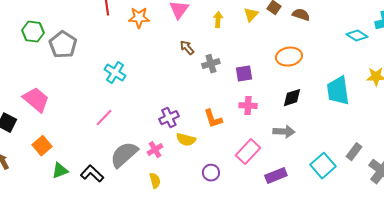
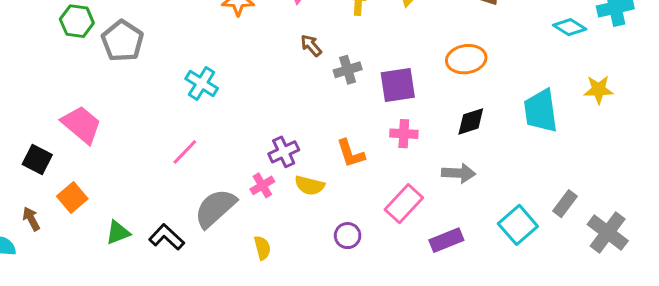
purple square: (244, 74) -> (398, 85), size x1.4
orange square: (42, 146) -> (72, 198), moved
pink cross: (155, 150) -> (262, 185), moved

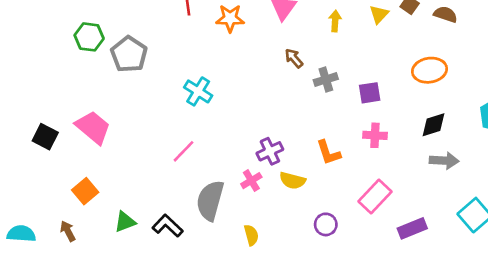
purple square: (398, 85) -> (370, 93), size x0.7
black square: (37, 160) -> (45, 137), moved
gray arrow: (459, 173) -> (444, 161), moved
gray semicircle: (215, 208) -> (210, 200), turned -33
brown arrow: (31, 219) -> (68, 231), moved

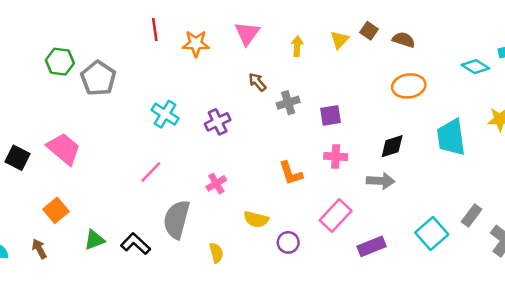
orange ellipse: (429, 70) -> (409, 86), moved
purple cross: (270, 151) -> (218, 122), moved
gray arrow: (444, 161) -> (381, 181), moved
pink cross: (251, 181) -> (216, 183), moved
yellow semicircle: (293, 181) -> (256, 219), moved

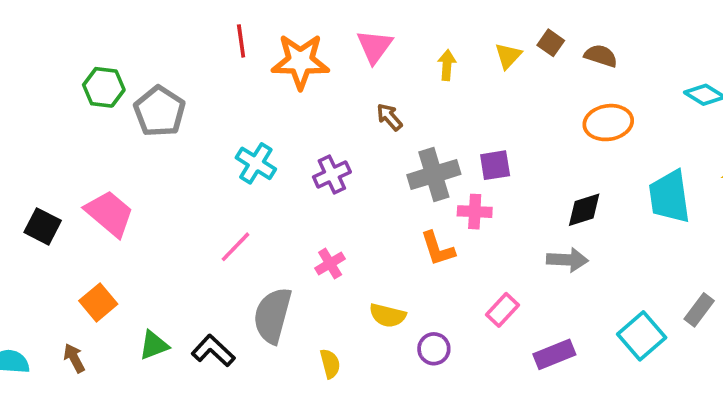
orange star: (196, 44) -> (300, 61), size x1.4
gray cross: (288, 103) -> (434, 174), moved, size x1.5
pink cross: (336, 156) -> (475, 212), moved
pink rectangle: (336, 216) -> (503, 310), size x0.7

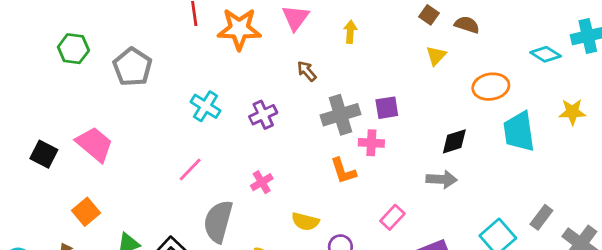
yellow triangle: (508, 56) -> (436, 56), moved
green hexagon: (104, 87) -> (73, 49), moved
orange ellipse: (608, 123) -> (491, 87), moved

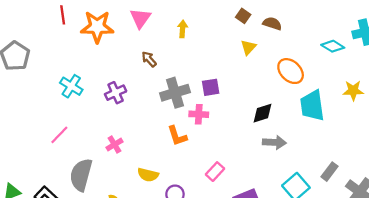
orange ellipse: (491, 87) -> (291, 71), turned 52
gray arrow: (442, 179) -> (274, 142), moved

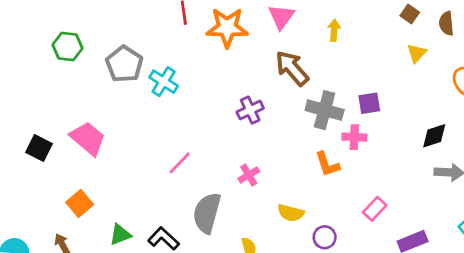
brown semicircle: (272, 24) -> (446, 23), turned -114
brown arrow: (149, 59) -> (292, 68), size x1.8
cyan cross: (71, 86) -> (164, 82), moved
gray cross: (175, 93) -> (325, 110), turned 32

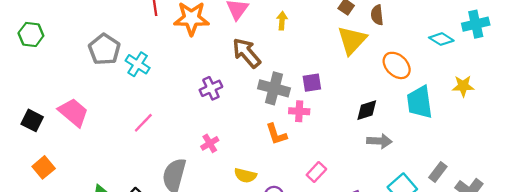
green hexagon: (67, 46) -> (31, 34), moved
yellow triangle: (417, 53) -> (352, 40), size x1.8
pink line: (180, 163) -> (143, 123), moved
orange square: (80, 203) -> (44, 167), moved

